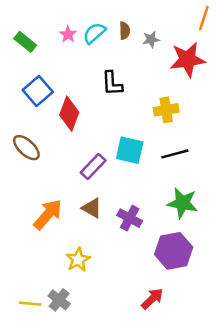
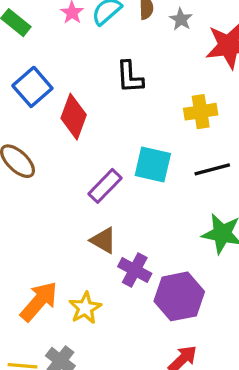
gray star: (151, 39) -> (181, 19), turned -30
orange arrow: (48, 214) -> (39, 301), moved
purple cross: (130, 218) -> (135, 270), moved
purple hexagon: (174, 251) -> (179, 296), moved

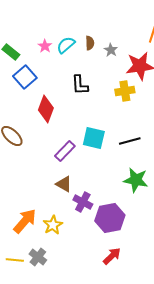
blue square: (32, 87) -> (25, 77), moved
yellow cross: (201, 112) -> (125, 91), moved

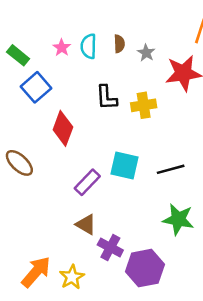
cyan semicircle: (66, 45) -> (89, 46), turned -48
yellow cross: (125, 91) -> (144, 105), moved

